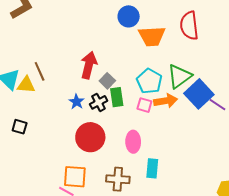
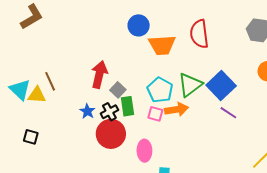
blue square: (199, 94) -> (221, 85), moved
red circle: (90, 137) -> (111, 134), moved

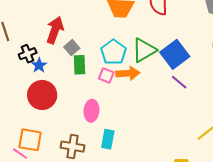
black cross: (109, 112) -> (28, 54), moved
red circle: (111, 134) -> (42, 95), moved

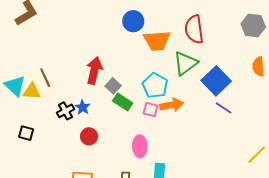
green triangle: (144, 50) -> (185, 63), moved
black cross: (28, 54) -> (66, 111), moved
green rectangle: (80, 65) -> (123, 102), turned -48
red circle: (42, 95) -> (89, 136), size x0.6

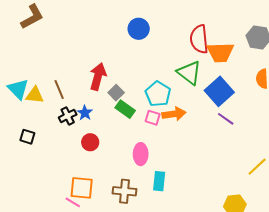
orange trapezoid: (157, 41) -> (220, 52), moved
green triangle: (185, 63) -> (189, 73), turned -48
brown line: (45, 78) -> (59, 89), moved

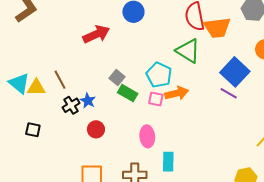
red arrow: (98, 77) -> (96, 34), moved, turned 56
blue square: (219, 91) -> (235, 72), moved

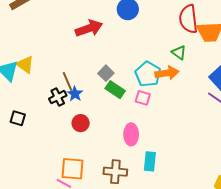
green triangle: (188, 51) -> (179, 52), size x0.6
brown line: (60, 80) -> (67, 81), moved
yellow triangle: (36, 88) -> (25, 65), moved, turned 30
orange arrow: (177, 93) -> (167, 73), moved

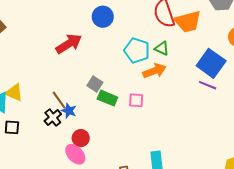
cyan pentagon: (148, 74) -> (137, 51), moved
black square: (18, 118) -> (12, 127), moved
pink ellipse: (131, 134) -> (75, 154), moved, turned -30

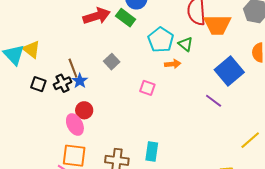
orange arrow: (154, 71) -> (173, 64), size x0.7
purple line: (208, 85) -> (214, 101), moved
green rectangle: (107, 98) -> (126, 18), moved
black square: (12, 127) -> (38, 84), moved

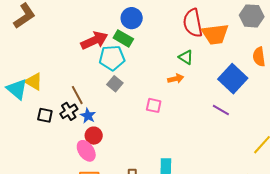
cyan pentagon: (161, 40) -> (112, 58), moved, turned -30
blue star: (80, 81) -> (88, 116), moved

